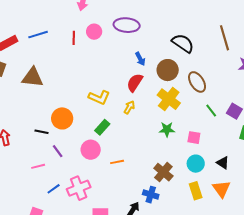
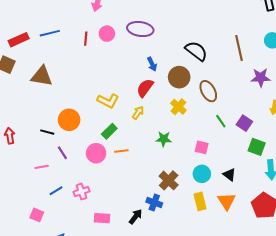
yellow cross: (169, 99) -> (178, 107), size x0.7
green star: (167, 129) -> (164, 139), moved
orange line: (117, 162) -> (121, 151), moved
pink cross: (79, 188) -> (81, 192), size x0.7

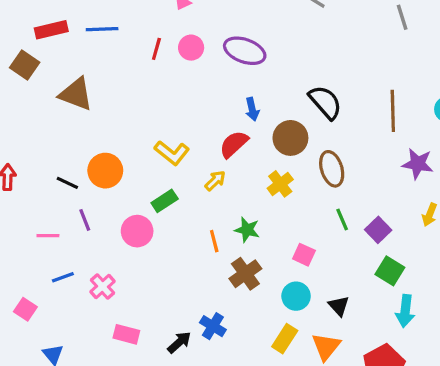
orange line: (121, 151) -> (214, 241), moved, turned 72
brown cross: (169, 180) -> (245, 274), moved
pink cross: (81, 192) -> (102, 286), turned -35
yellow rectangle: (200, 201) -> (285, 339), turned 36

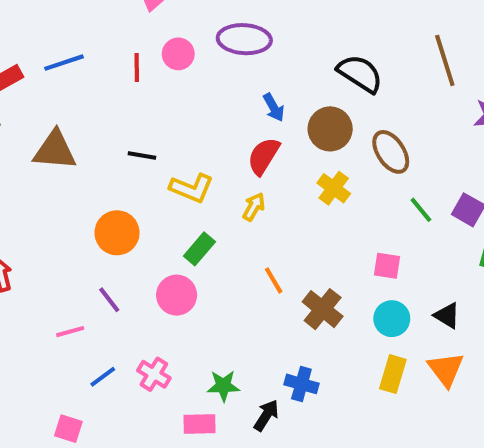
black line: (67, 183) -> (142, 155), moved
green star: (247, 230) -> (223, 386), moved

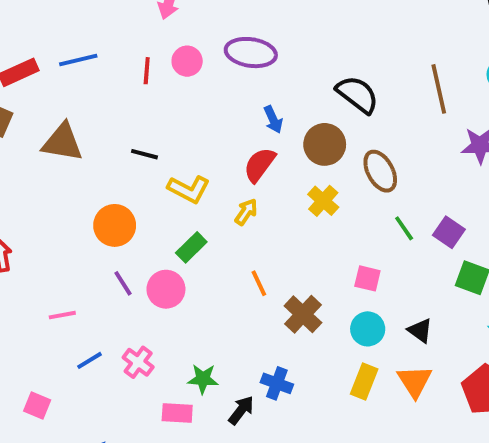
purple line: (109, 300) -> (123, 283), moved
pink square: (68, 429) -> (37, 405), moved

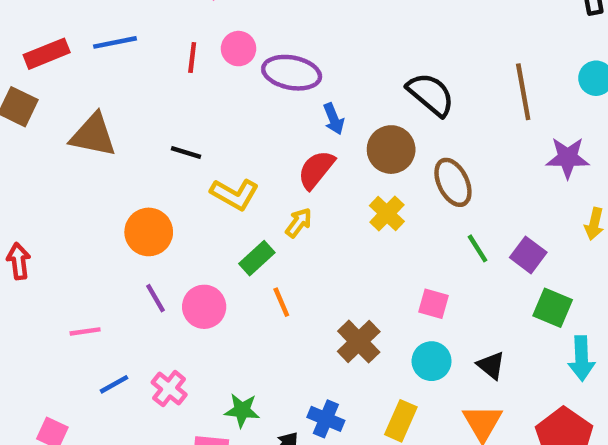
purple ellipse: (251, 53) -> (292, 73), moved
green rectangle: (191, 247) -> (257, 258), moved
orange line: (259, 283) -> (281, 302), moved
yellow rectangle: (364, 381) -> (401, 421), moved

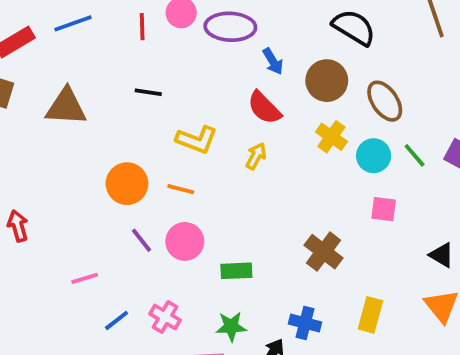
black line: (186, 152) -> (148, 92), moved
red semicircle: (316, 170) -> (264, 108), turned -75
green rectangle: (257, 258) -> (236, 271), moved, turned 48
orange line: (281, 302) -> (181, 189), moved, turned -44
cyan circle: (432, 361) -> (374, 156), moved

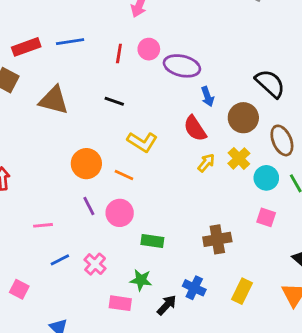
yellow arrow: (256, 156) -> (206, 163), moved
brown cross: (324, 252) -> (217, 239), turned 32

